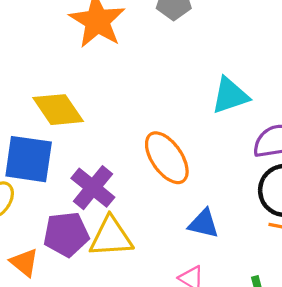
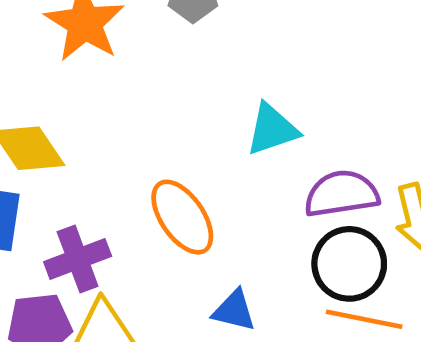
purple cross: (93, 188) -> (78, 259), turned 30

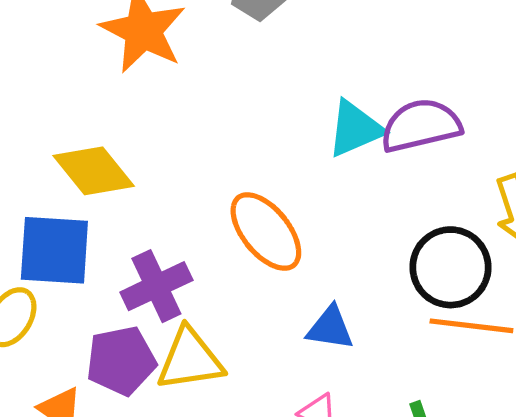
purple semicircle: (342, 194) -> (421, 126), moved

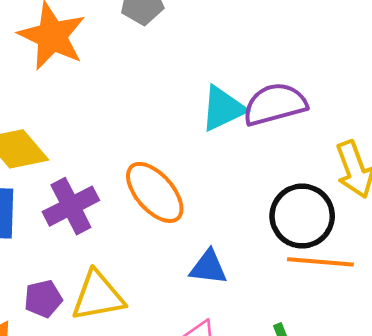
purple cross: (156, 286) -> (71, 206), moved
purple pentagon: (121, 361) -> (43, 299), size x0.7

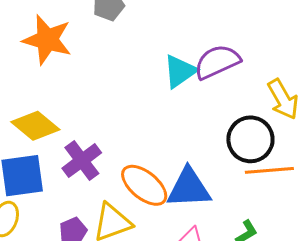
orange ellipse: (155, 192) -> (144, 185), moved
blue triangle: (208, 267) -> (189, 188), size x1.6

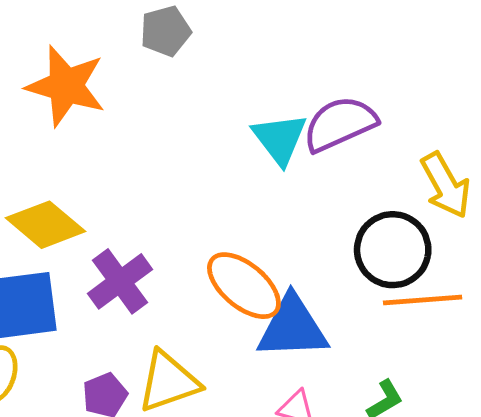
cyan triangle: (180, 71) -> (280, 139), turned -33
orange ellipse: (144, 185) -> (244, 286), moved

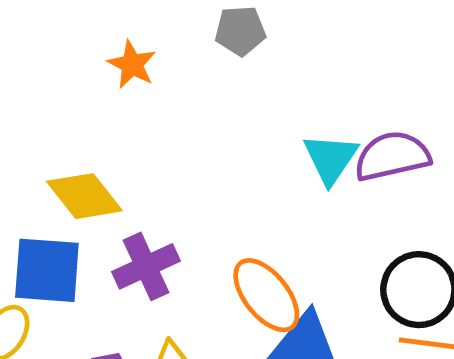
orange star: (66, 86) -> (132, 65), size x0.6

